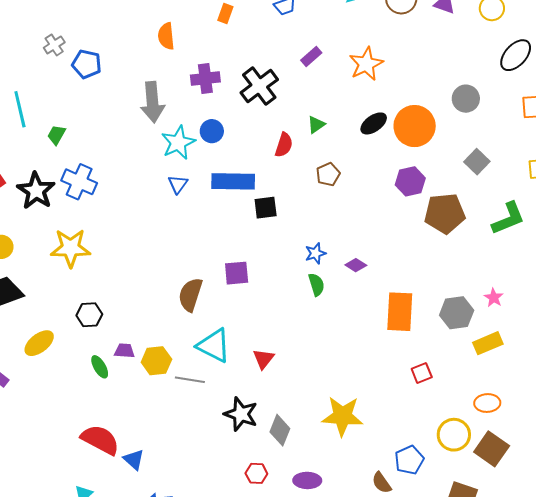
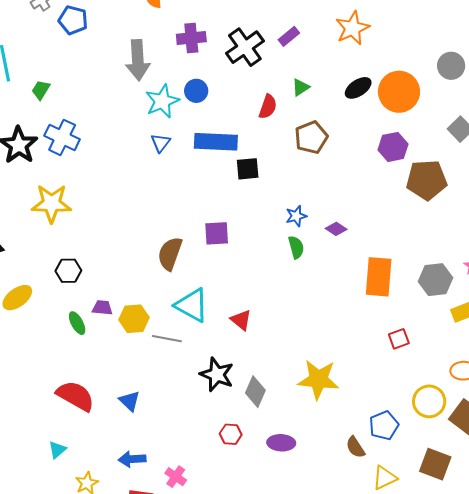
purple rectangle: (311, 56) -> (289, 36), moved
brown pentagon: (328, 174) -> (311, 137), size x1.4
red triangle: (263, 359) -> (241, 320), turned -30
blue triangle: (134, 460) -> (130, 401), moved

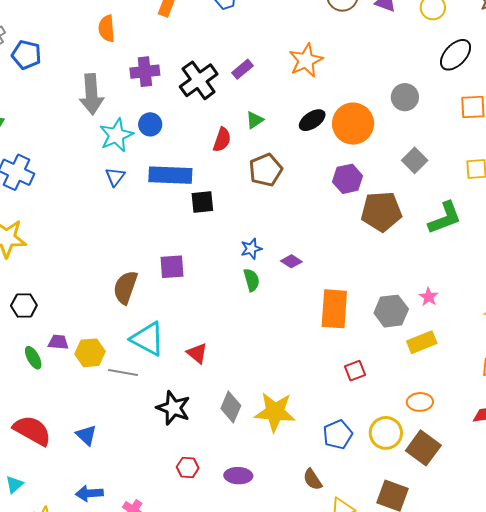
gray diamond: (255, 392) -> (231, 407), moved
blue pentagon: (384, 425) -> (338, 435), moved

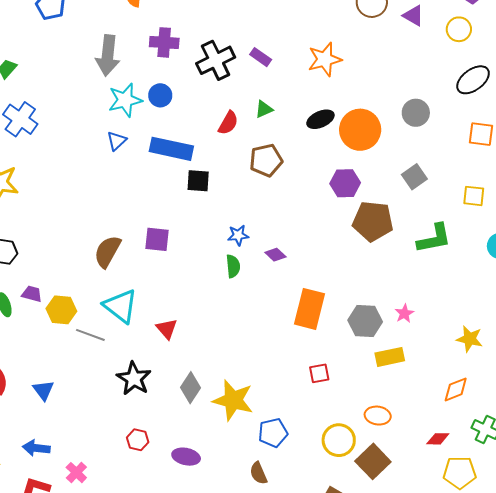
purple rectangle: (243, 69) -> (261, 57), turned 65
blue pentagon: (338, 435) -> (273, 433), moved

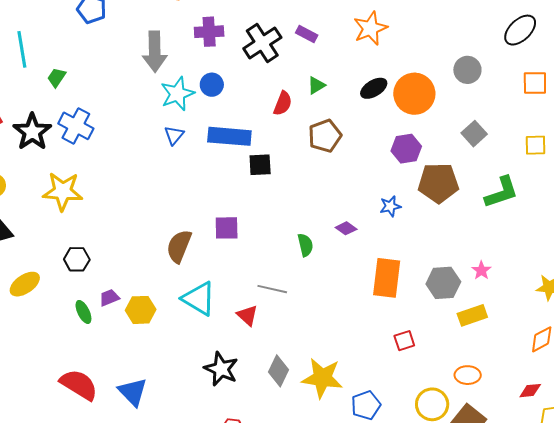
blue star: (238, 235) -> (390, 206), moved
purple trapezoid: (32, 294) -> (109, 298), turned -30
gray line: (90, 335) -> (272, 289), moved
blue triangle: (43, 390) -> (133, 392), size x1.4

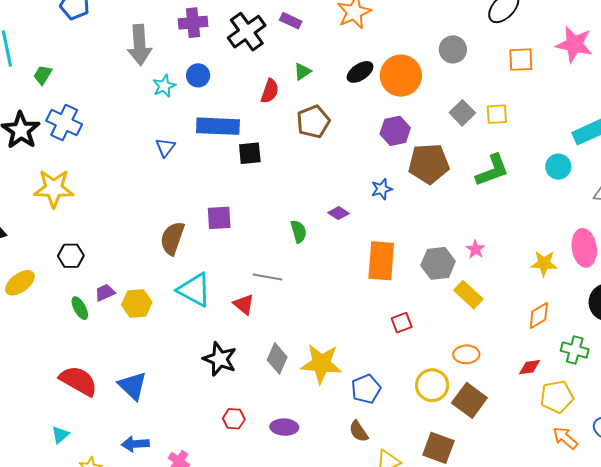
cyan star: (177, 94) -> (164, 86), size x0.7
blue triangle: (174, 135) -> (165, 147), moved
yellow square: (535, 145) -> (497, 114), moved
yellow rectangle: (472, 315) -> (468, 295), turned 64

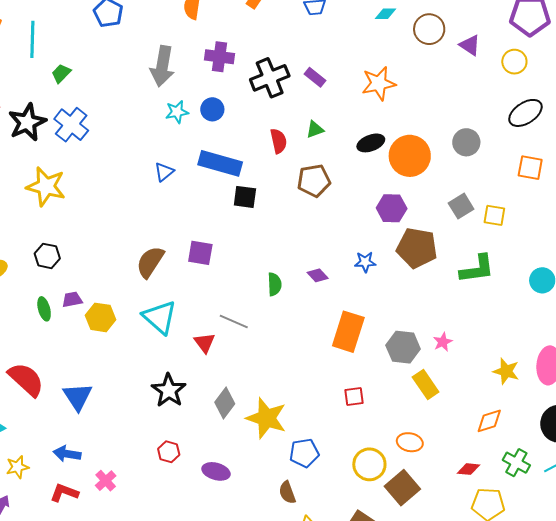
red semicircle: (270, 91) -> (279, 141), turned -45

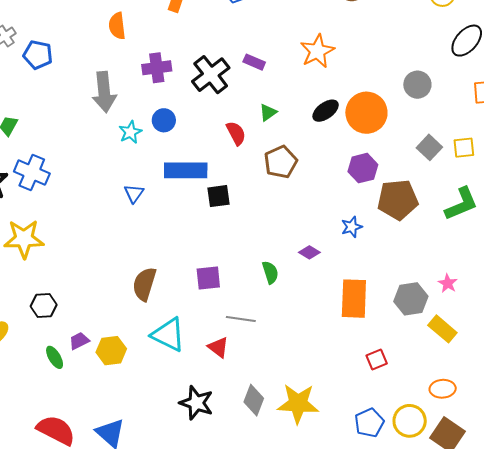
purple square: (200, 253) -> (208, 278), moved
blue pentagon: (304, 453) -> (369, 423), moved

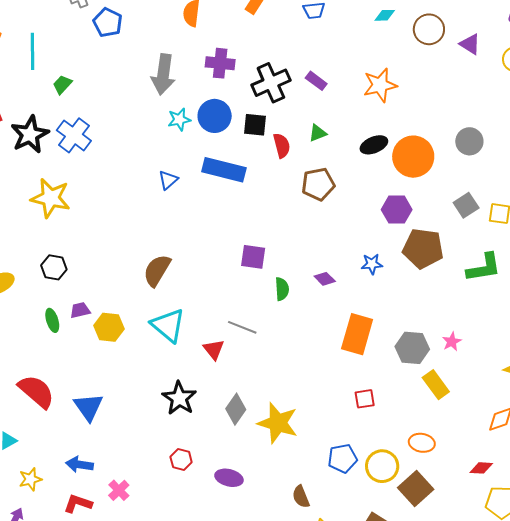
blue circle: (164, 120) -> (215, 116), size x1.4
black square: (219, 196) -> (255, 125), moved
purple square: (208, 278) -> (253, 257), moved

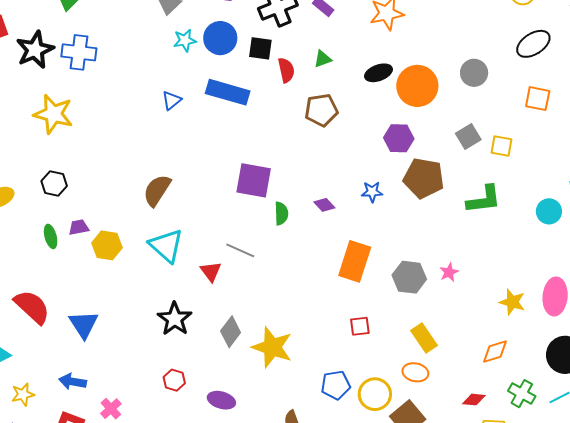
blue cross: (74, 135) -> (79, 52), turned -32
purple square: (253, 257) -> (254, 180), size x1.4
yellow rectangle: (436, 385) -> (424, 338), moved

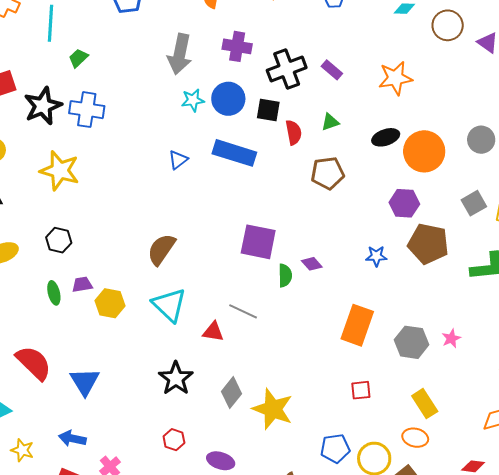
purple diamond: (324, 205) -> (312, 264), moved
red triangle: (211, 271) -> (213, 332), turned -45
yellow star: (23, 394) -> (22, 450), turned 30

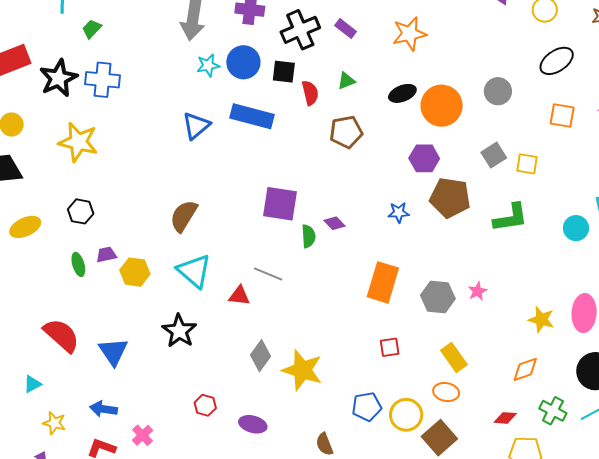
blue triangle: (178, 160) -> (196, 126), size x1.4
black star: (176, 378) -> (179, 331), moved

